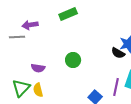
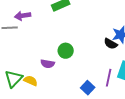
purple semicircle: (38, 68) -> (48, 64), moved
yellow semicircle: (38, 90) -> (31, 81), turned 128

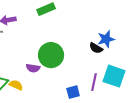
green circle: (66, 51) -> (51, 55), size x1.6
blue square: (88, 88) -> (73, 92), turned 32

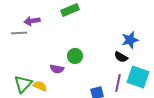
black semicircle: (96, 48) -> (121, 57), moved
green circle: (51, 55) -> (75, 56), size x0.6

